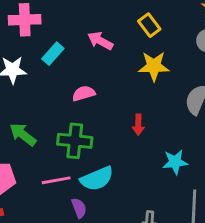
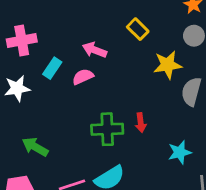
yellow star: (154, 66) -> (168, 65), moved
pink semicircle: (84, 93) -> (83, 77), moved
green cross: (75, 141) -> (107, 129), moved

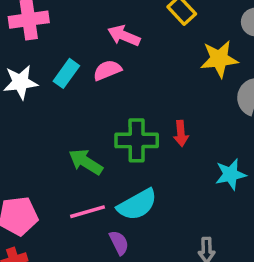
cyan rectangle: (52, 68) -> (66, 73), moved
green arrow: (35, 147) -> (86, 162), moved

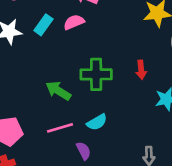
red arrow: (181, 133) -> (141, 70), moved
cyan semicircle: (137, 205) -> (97, 122), size x0.7

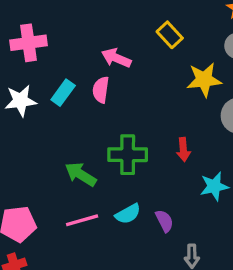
pink semicircle: (74, 22) -> (101, 90), turned -60
purple semicircle: (84, 151) -> (164, 221), moved

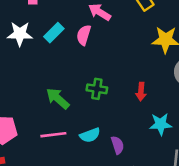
green cross: (128, 155) -> (97, 89), size x0.7

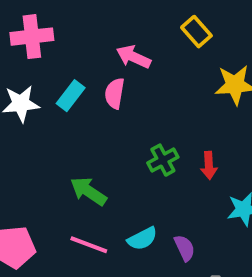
green cross: (97, 89) -> (163, 160), moved, turned -30
pink line: (53, 135) -> (89, 245), turned 35

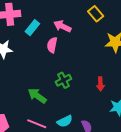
cyan rectangle: (71, 96) -> (32, 28), moved
green cross: (163, 160) -> (63, 80), moved

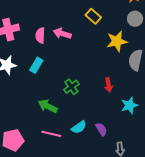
cyan rectangle: (32, 28) -> (36, 65), moved
pink semicircle: (52, 45) -> (40, 35), moved

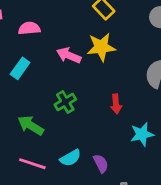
pink arrow: (62, 34) -> (69, 55), moved
pink semicircle: (40, 35) -> (29, 28), turned 77
yellow star: (117, 41) -> (101, 47), moved

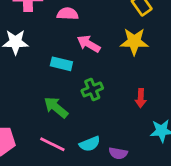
pink arrow: (69, 55) -> (89, 44), moved
cyan rectangle: (20, 68) -> (61, 64), moved, turned 60
purple semicircle: (101, 163) -> (118, 153), turned 120

